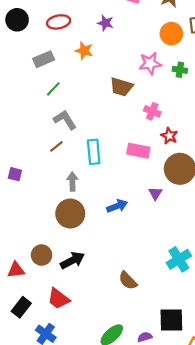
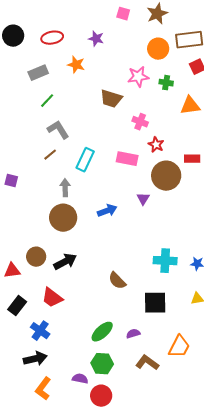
cyan rectangle: (94, 152) -> (85, 160), turned 30
cyan cross: (179, 259) -> (165, 261), turned 35
black square: (171, 320) -> (155, 303), moved

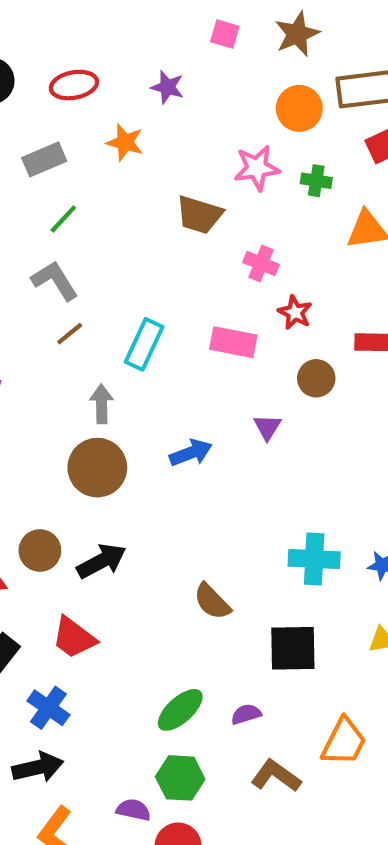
gray L-shape: (58, 130) -> (55, 281), moved
brown circle: (166, 176) -> (316, 378), size x0.6

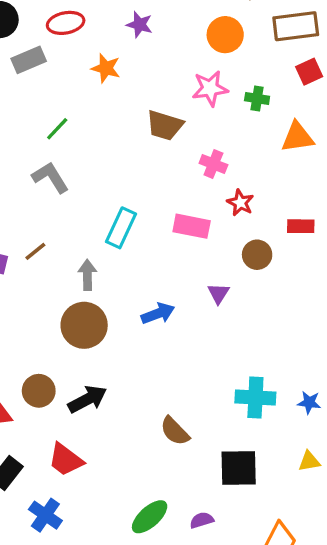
orange circle: (299, 108) -> (225, 35), moved
gray rectangle: (44, 159) -> (29, 60), moved
brown line: (70, 334) -> (35, 251), moved

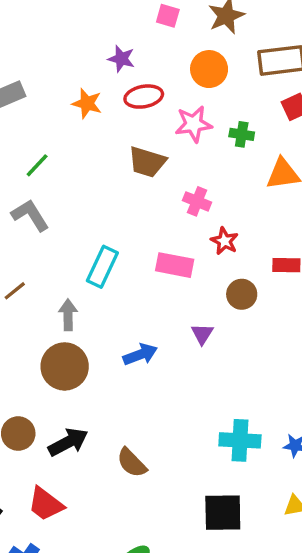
red ellipse: (66, 23) -> (144, 97), moved
brown semicircle: (175, 431) -> (132, 463), moved

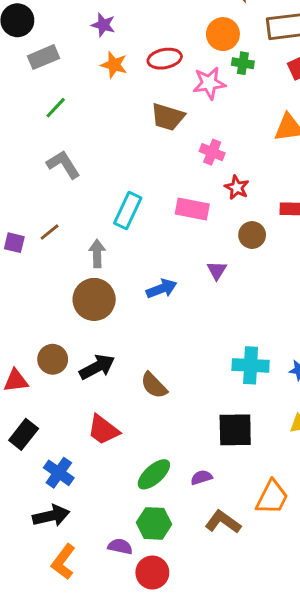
purple star: (121, 59) -> (103, 25), moved
green cross: (242, 134) -> (243, 63), moved
green line: (37, 165) -> (56, 108), moved
red trapezoid: (46, 504) -> (103, 430), moved

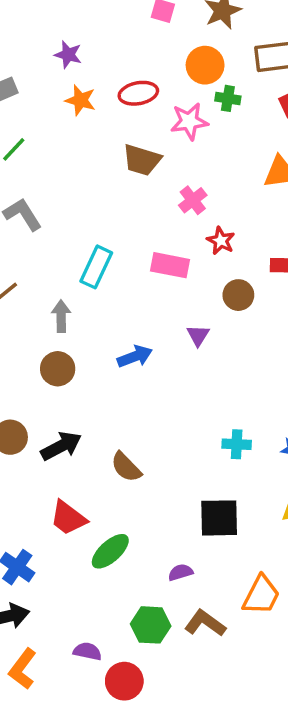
pink cross: (212, 152) -> (193, 200), turned 30
brown circle: (94, 299) -> (58, 369), size x0.7
cyan cross: (251, 365) -> (237, 444), size x0.7
green ellipse: (154, 474) -> (110, 551), moved
green hexagon: (154, 523) -> (151, 625), moved

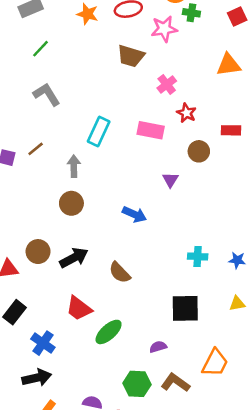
blue arrow: (135, 356) -> (135, 214), moved, turned 45

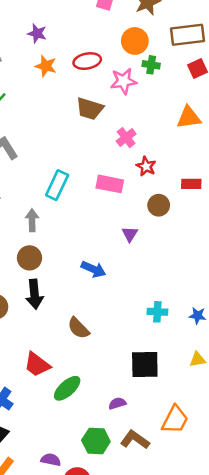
black arrow: (74, 258) -> (35, 294), moved, turned 112

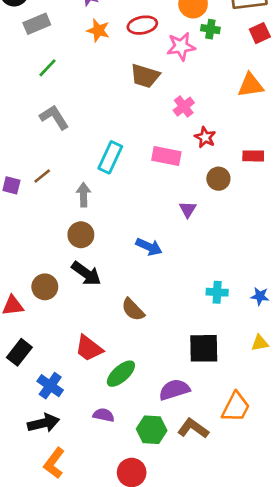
black arrow: (35, 294) -> (86, 273), turned -48
purple semicircle: (117, 403) -> (174, 390), size x1.6
purple semicircle: (51, 460) -> (104, 415), moved

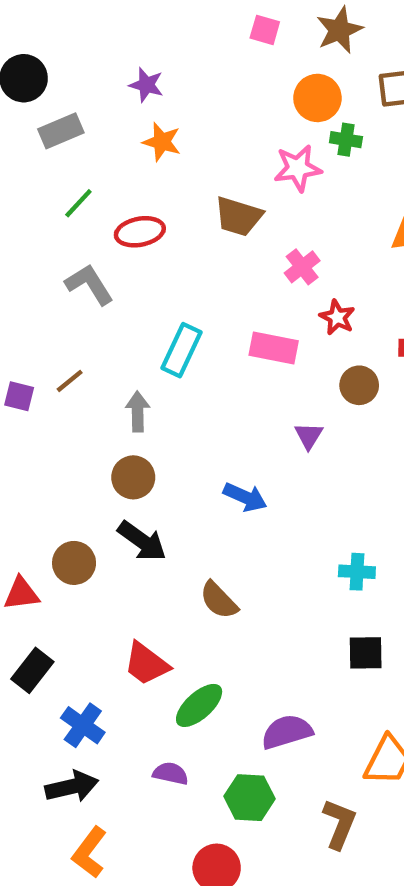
red ellipse: (142, 25) -> (140, 232), moved
black square: (204, 348) -> (366, 653), moved, size x0.7
brown L-shape: (193, 428) -> (339, 824), moved, turned 76

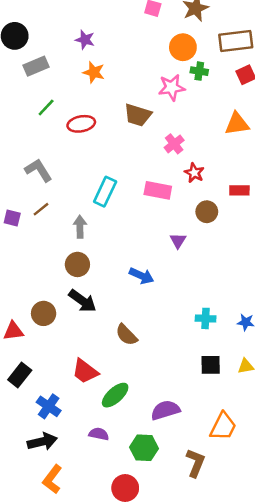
gray L-shape: (89, 284) -> (39, 170), moved

